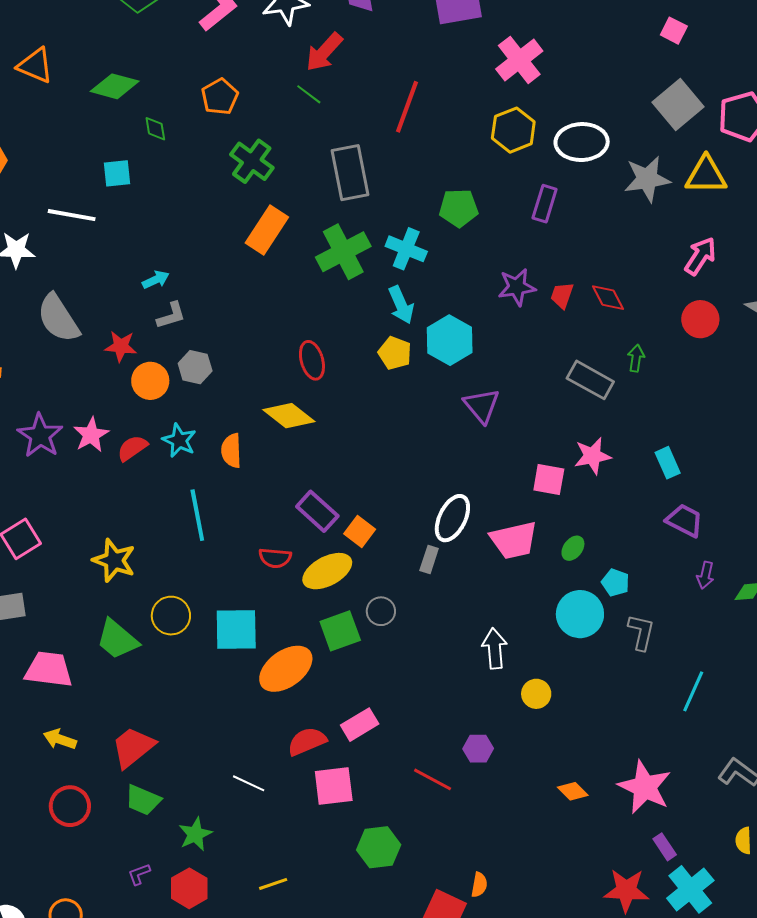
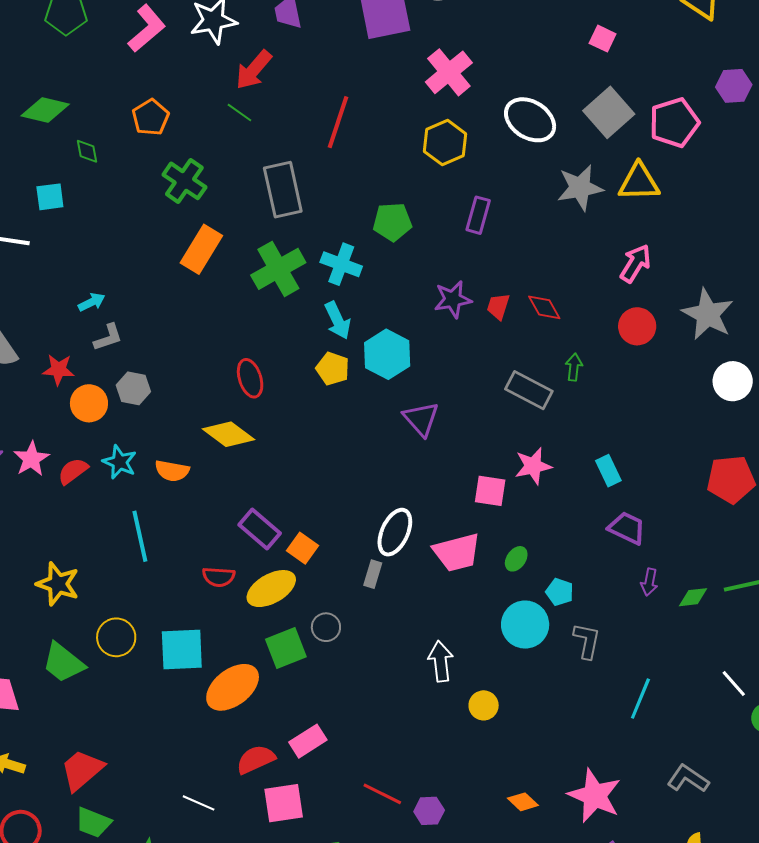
white ellipse: (582, 142) -> (530, 120), moved, turned 36
orange semicircle: (231, 451) -> (172, 471), turned -76
purple hexagon: (478, 749) -> (429, 811), moved

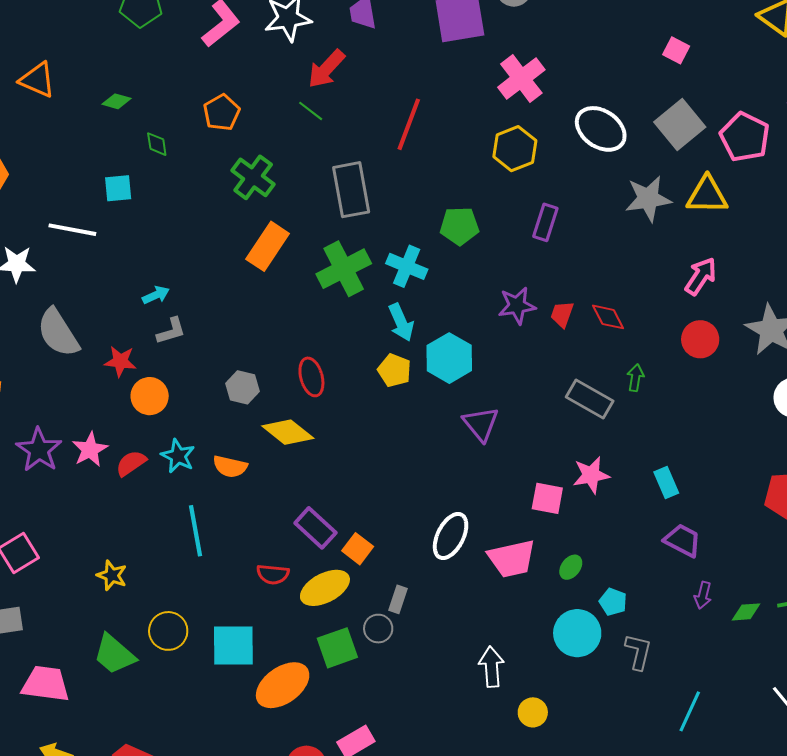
green diamond: (45, 110) -> (117, 101), size x0.6
pink pentagon: (674, 123) -> (745, 137), turned -30
gray hexagon: (133, 388) -> (243, 387), moved
gray rectangle: (373, 574) -> (398, 599), moved
yellow star: (58, 584) -> (112, 575), size x0.7

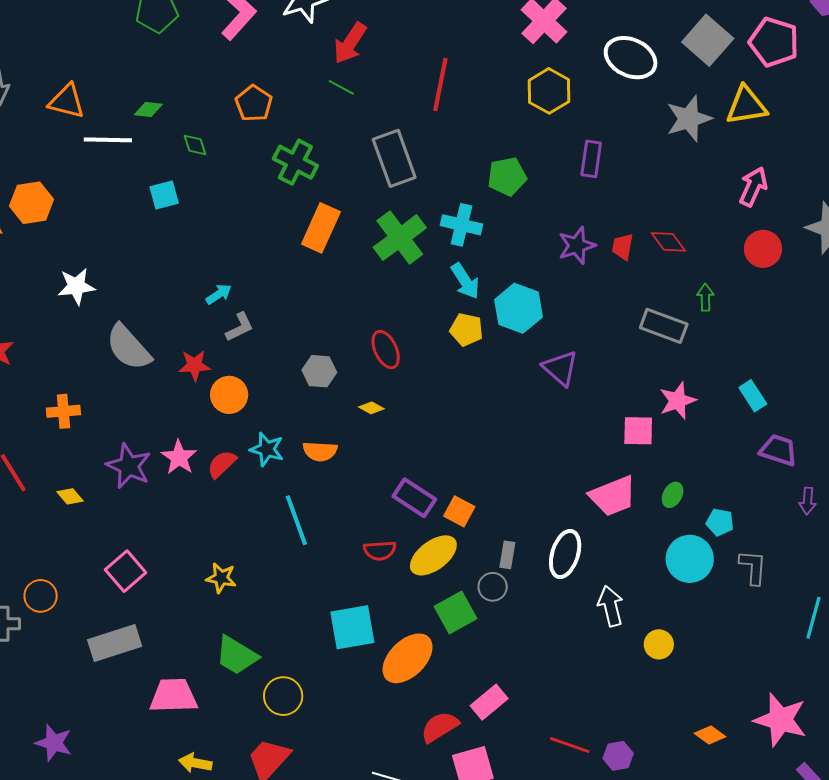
white line: (72, 230) -> (108, 140), moved
yellow diamond: (288, 432) -> (371, 408), size x0.5
white ellipse: (451, 536) -> (565, 554), moved
yellow circle: (168, 631) -> (283, 696), moved

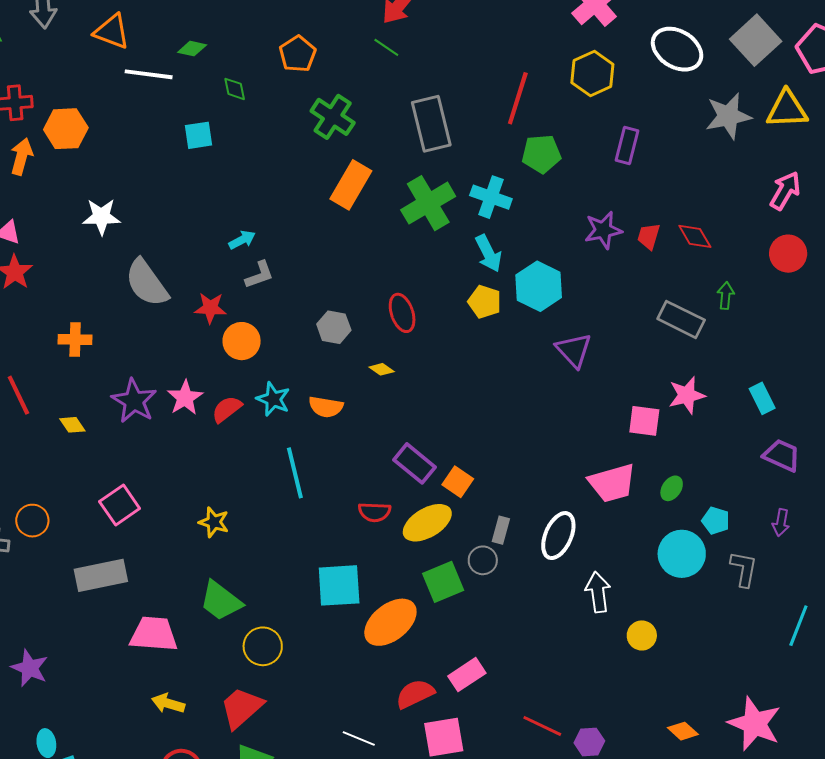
red line: (440, 84) -> (518, 98), moved
purple arrow: (808, 501) -> (781, 523), moved

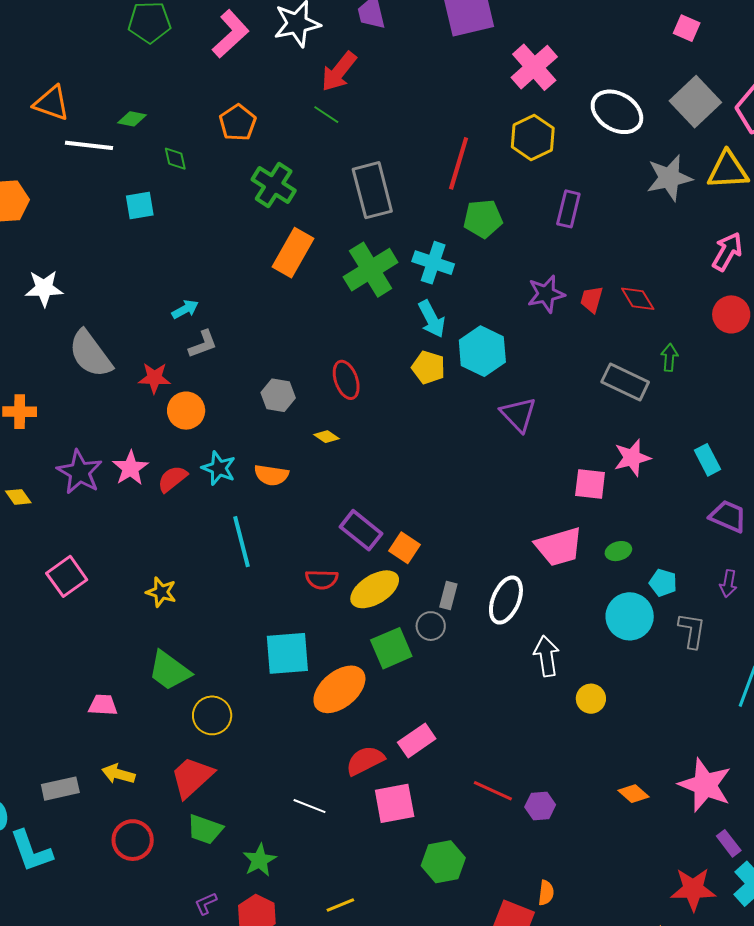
green ellipse: (672, 488) -> (618, 551), turned 40
gray rectangle: (101, 575) -> (60, 789), moved, size x0.7
pink trapezoid: (154, 634) -> (103, 705), size x0.6

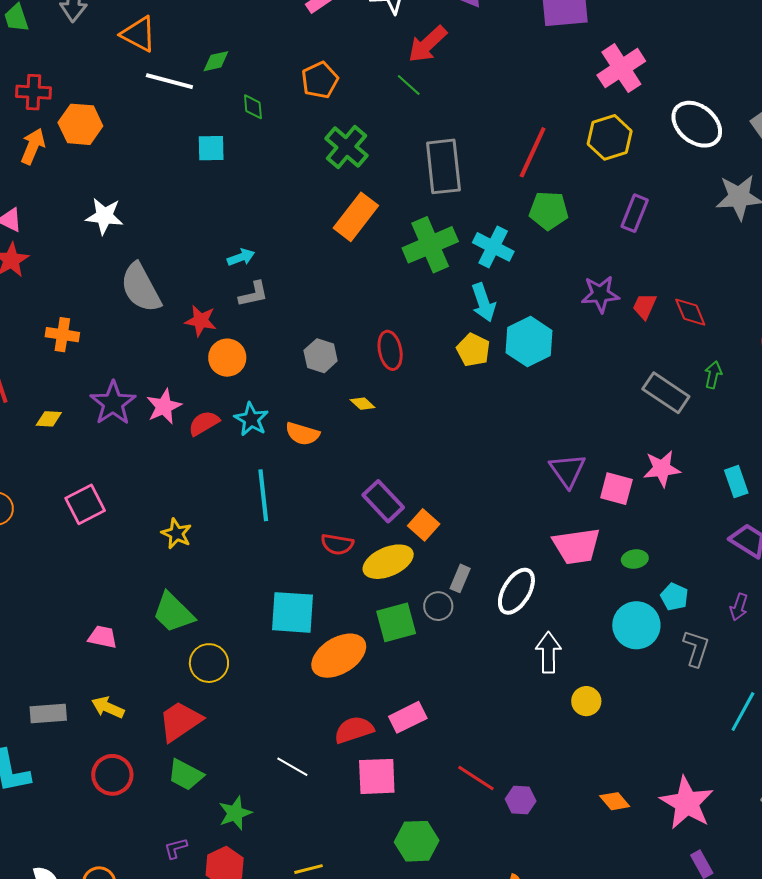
green diamond: (132, 119) -> (216, 61), turned -32
purple triangle: (518, 414) -> (568, 470), moved
yellow diamond: (18, 497) -> (49, 419), turned -60

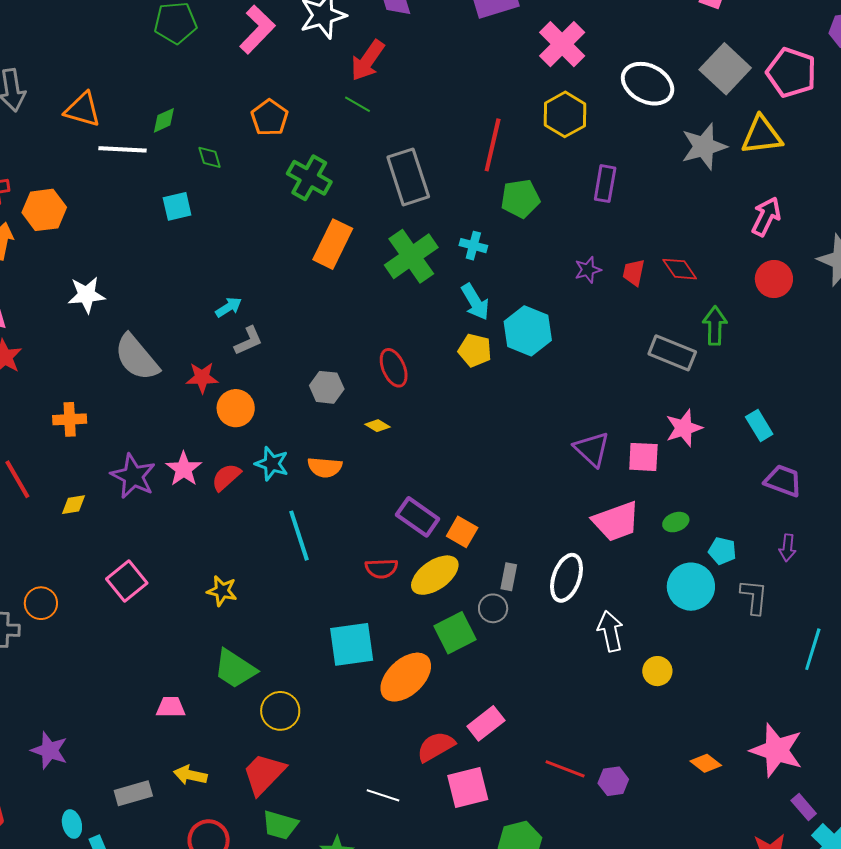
cyan cross: (493, 247) -> (473, 246), size x0.7
purple star: (600, 294) -> (588, 270), size x0.7
green arrow: (713, 375) -> (715, 326), size x1.4

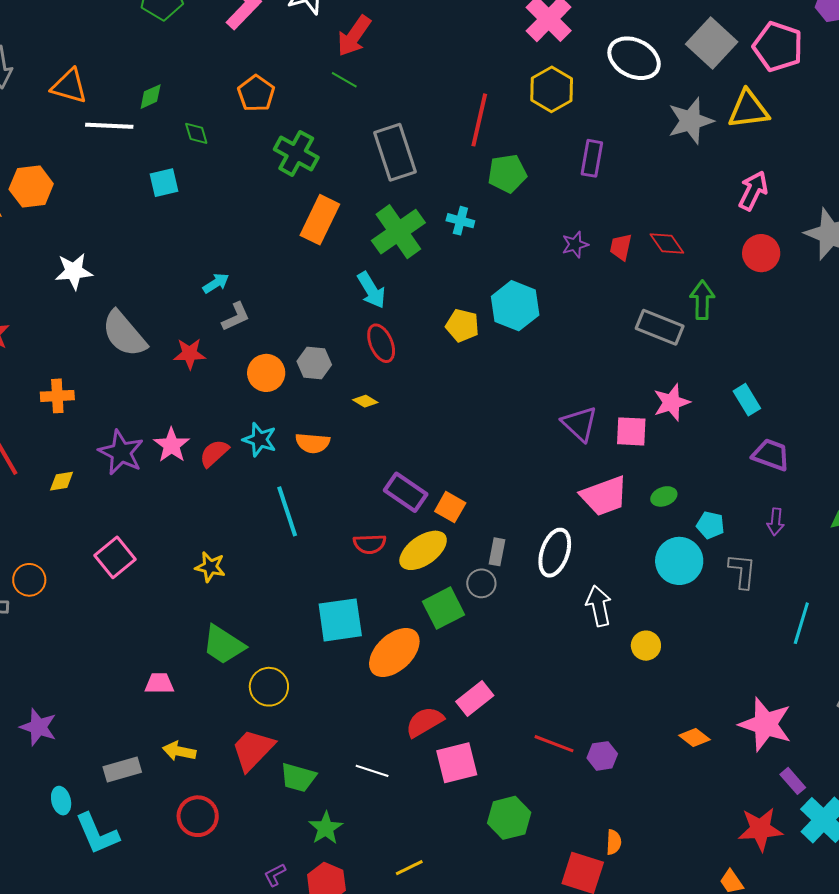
cyan arrow: (475, 302) -> (371, 290), moved
orange circle: (236, 408) -> (266, 373), moved
green trapezoid: (280, 825) -> (298, 777), moved

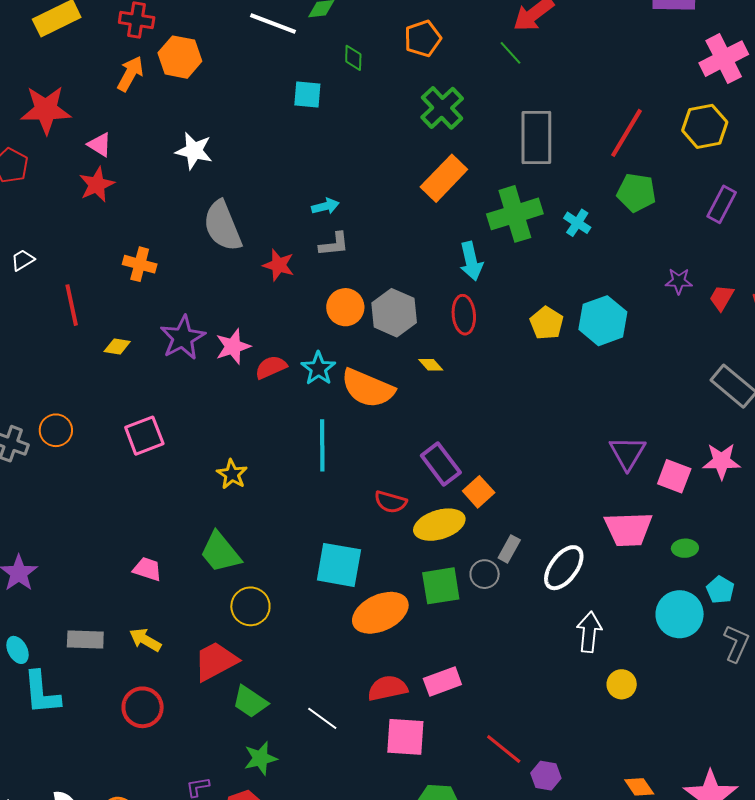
gray hexagon: (314, 363) -> (394, 313), size x1.4
orange semicircle: (313, 443) -> (368, 388), size x1.6
cyan ellipse: (61, 801) -> (18, 650), turned -32

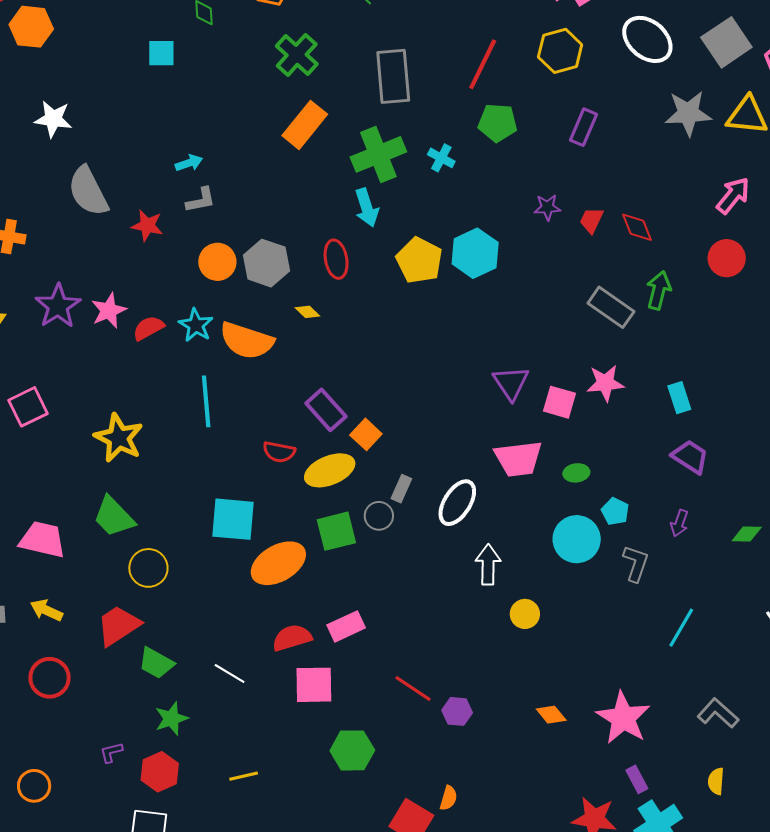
cyan arrow: (471, 261) -> (367, 208), moved
yellow pentagon: (547, 323) -> (419, 260), size x1.4
yellow star: (232, 474) -> (119, 438), size x1.6
pink trapezoid: (147, 569) -> (43, 540), size x1.6

